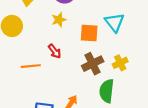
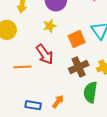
orange square: (89, 33) -> (77, 39), turned -30
red arrow: (55, 51) -> (45, 54), size x1.5

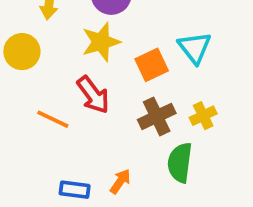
yellow star: (50, 26) -> (101, 42), size x1.5
orange line: (22, 67) -> (53, 119), turned 30

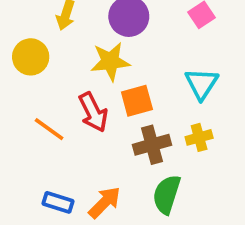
orange square: (152, 65) -> (137, 101), moved
yellow cross: (203, 116) -> (199, 137), moved
orange arrow: (120, 181) -> (105, 202), size x1.4

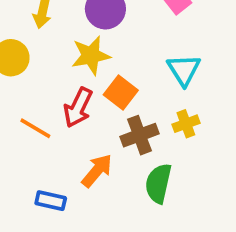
orange square: (137, 101) -> (121, 92), turned -32
red arrow: (93, 112) -> (78, 108), turned 57
orange arrow: (105, 202) -> (97, 171), moved

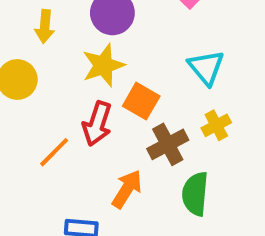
orange line: (35, 128) -> (54, 152), turned -68

